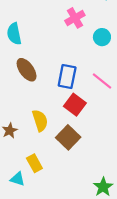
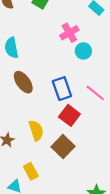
cyan circle: (102, 37) -> (83, 51), moved
blue rectangle: (67, 77) -> (62, 89), turned -30

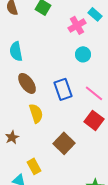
pink cross: (69, 33) -> (77, 25), moved
red square: (69, 115) -> (94, 120), moved
yellow semicircle: (36, 130) -> (36, 113), moved

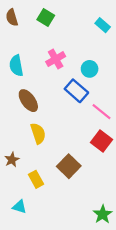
pink cross: (77, 25) -> (56, 59), moved
blue rectangle: (63, 89) -> (76, 91), moved, turned -30
yellow rectangle: (34, 166) -> (36, 179), moved

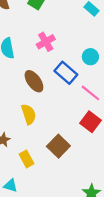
cyan circle: (90, 69) -> (90, 57), moved
brown ellipse: (28, 101) -> (34, 81), moved

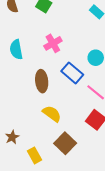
brown ellipse: (34, 81) -> (42, 81), turned 30
yellow semicircle: (29, 114) -> (52, 114), moved, turned -36

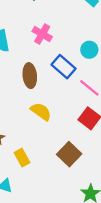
pink cross: (53, 43) -> (42, 34), turned -30
brown square: (65, 143) -> (69, 154), moved

